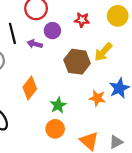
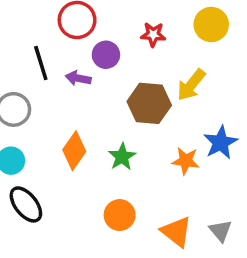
green star: (58, 105) -> (122, 157), moved
gray triangle: (116, 142) -> (220, 231), turned -40

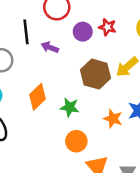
purple circle: (106, 55) -> (83, 32), moved
green star: (122, 157) -> (70, 107), turned 30
orange circle: (120, 215) -> (76, 141), moved

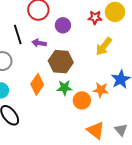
red star: (107, 27) -> (95, 17), moved
brown hexagon: (95, 74) -> (61, 62), moved
orange circle: (76, 141) -> (82, 100), moved

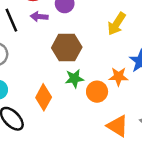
purple arrow: (39, 43) -> (39, 17), moved
orange diamond: (37, 84) -> (44, 97), moved

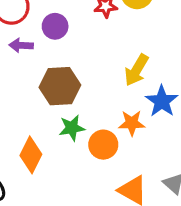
yellow arrow: (117, 24) -> (136, 70), moved

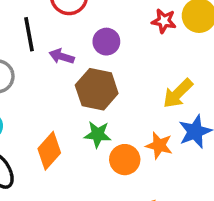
purple circle: (55, 26) -> (106, 42), moved
purple arrow: (21, 45) -> (62, 56), moved

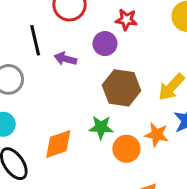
red star: (164, 21) -> (126, 20), moved
brown hexagon: (97, 89) -> (122, 88), moved
orange diamond: (49, 151) -> (58, 144), turned 32

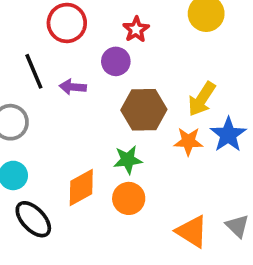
red star: (126, 20) -> (136, 29), turned -30
orange star: (157, 135) -> (188, 141), moved
orange circle: (126, 149) -> (129, 198), moved

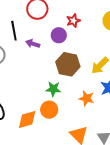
orange star: (188, 141) -> (87, 98), moved
orange diamond: (81, 188) -> (27, 119), moved

